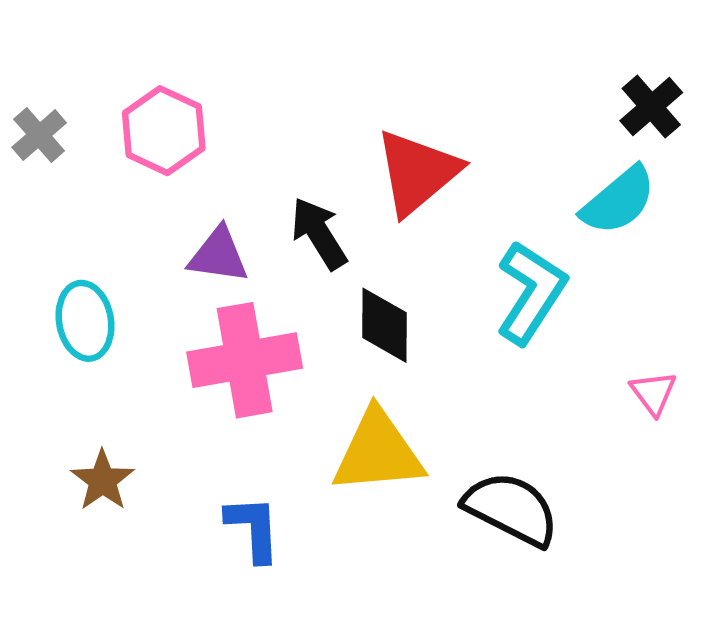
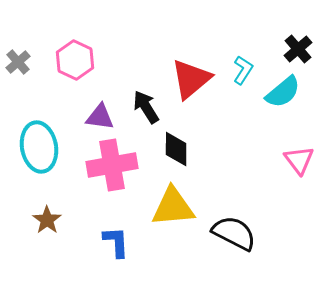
cyan L-shape: (531, 292) -> (243, 70), moved, size x0.6
cyan ellipse: (85, 321) -> (39, 147), size x1.4
pink triangle: (653, 393) -> (299, 160), moved, size x1.4

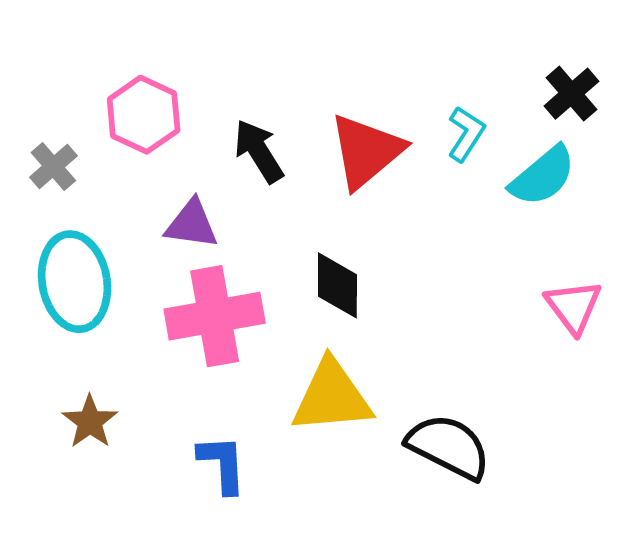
gray cross: (18, 62) -> (53, 167), moved
black arrow: (146, 107) -> (259, 151), moved

